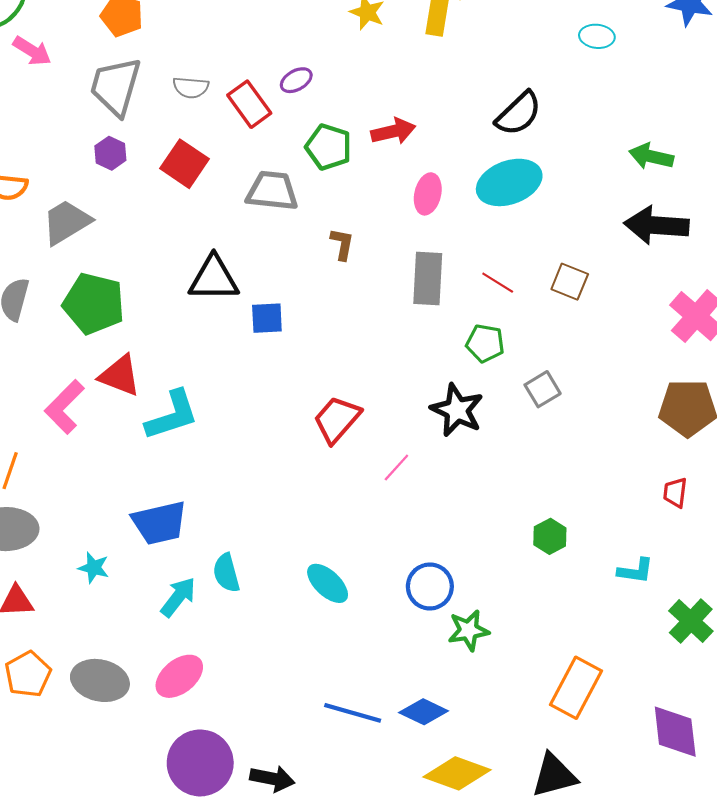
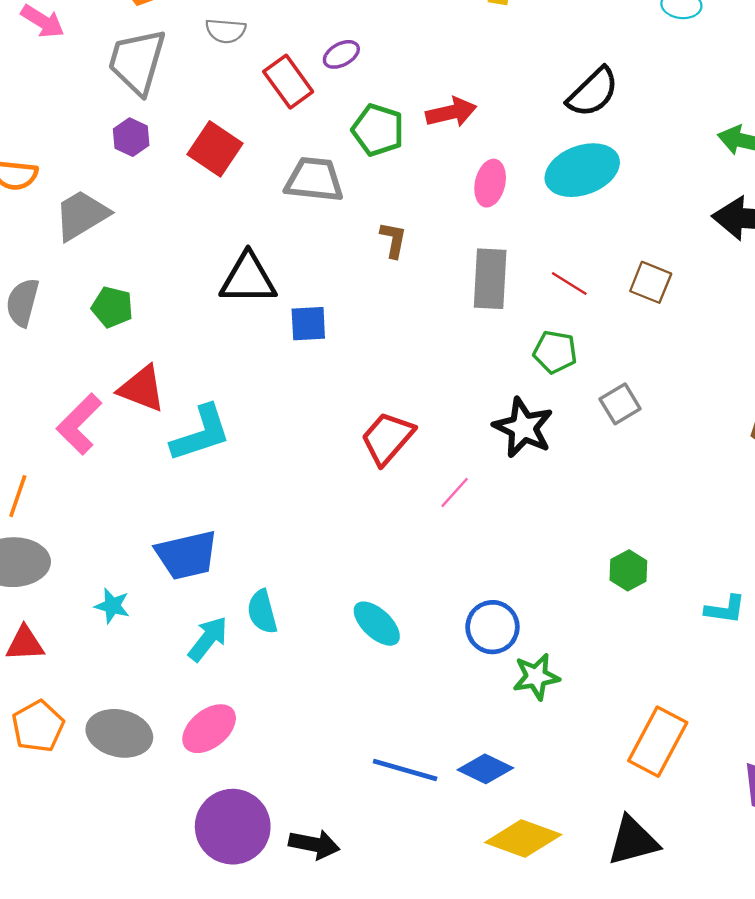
gray semicircle: (191, 87) -> (226, 31), moved
green pentagon: (94, 304) -> (112, 307), size x0.6

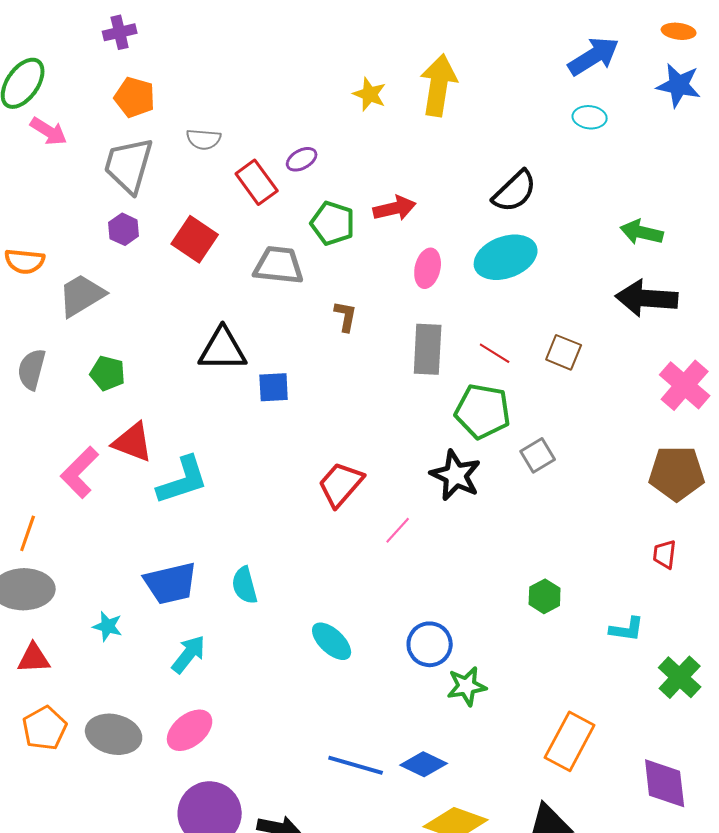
green pentagon: (555, 352) -> (483, 411), size x1.5
cyan semicircle: (262, 612) -> (245, 585), moved

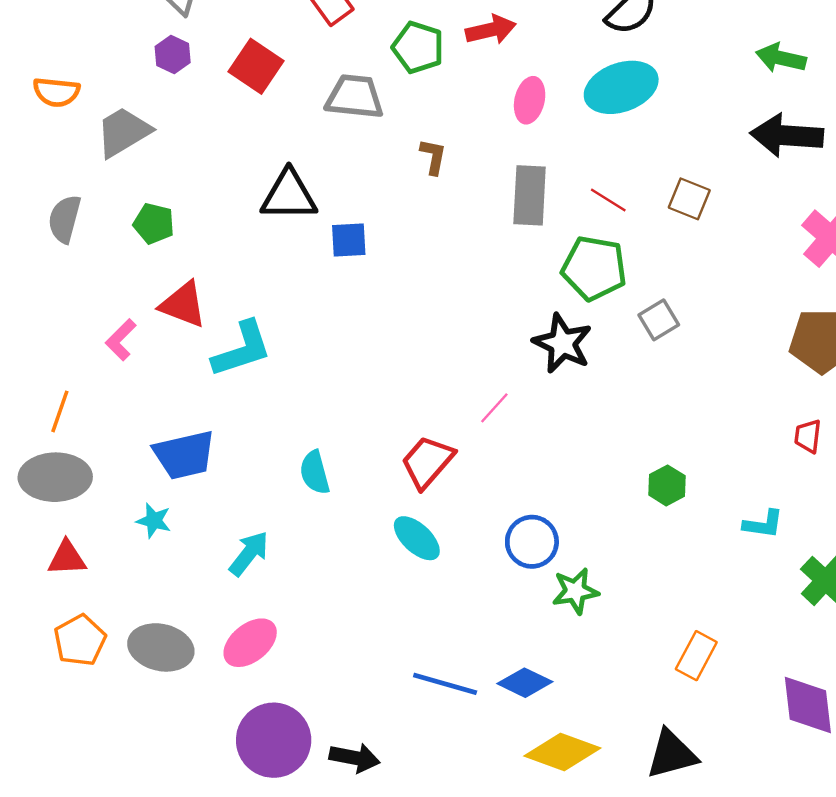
pink L-shape: (80, 472) -> (121, 340), size x0.7
red trapezoid: (341, 484) -> (427, 462), moved
blue trapezoid: (171, 583) -> (184, 455), moved
orange rectangle: (570, 741) -> (696, 656), size x0.7

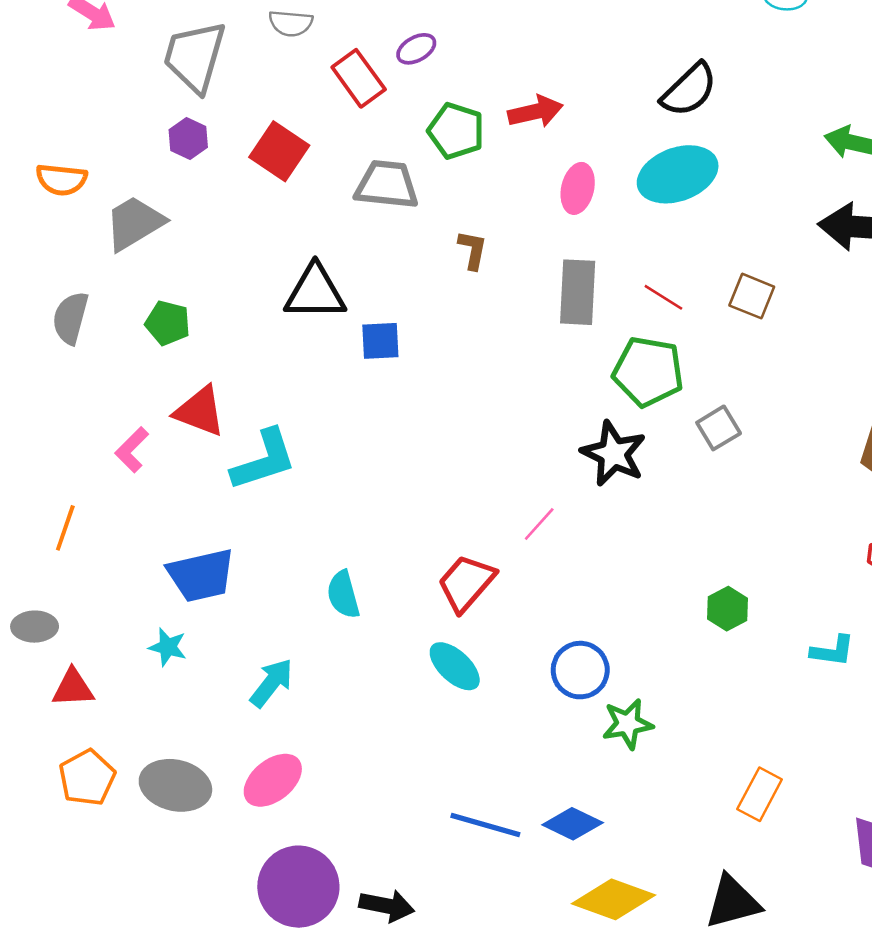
gray ellipse: (55, 477) -> (35, 627), moved, size x0.6

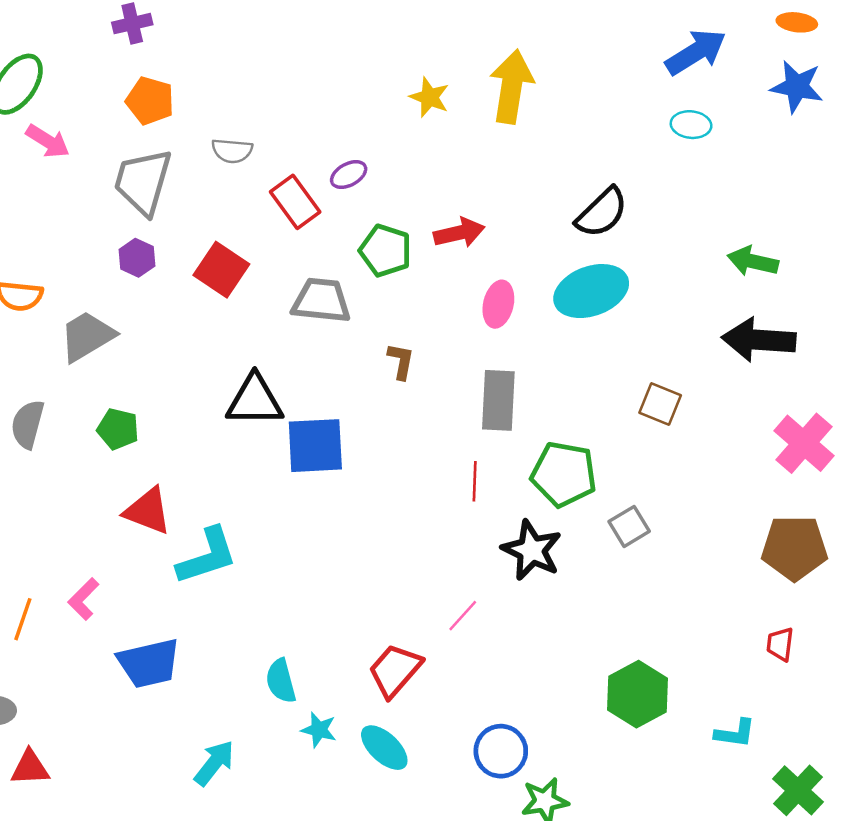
red line: (663, 297) -> (475, 481), moved, turned 60
blue square: (380, 341) -> (315, 446), size x1.6
pink L-shape: (132, 450) -> (83, 599), moved
green hexagon: (728, 609) -> (638, 694), size x1.6
cyan star: (168, 647) -> (319, 730), moved

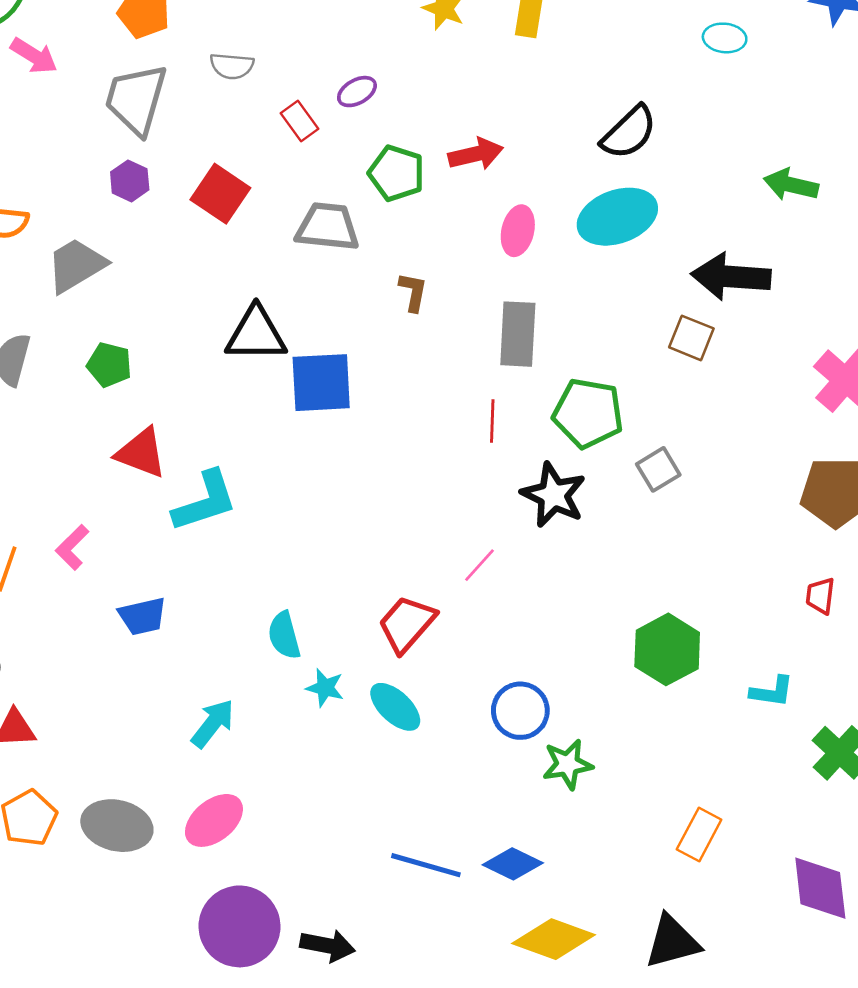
red rectangle: (295, 202) -> (300, 121), size x0.7
black arrow: (759, 340) -> (731, 277), moved
blue trapezoid: (149, 663) -> (142, 616), size x0.7

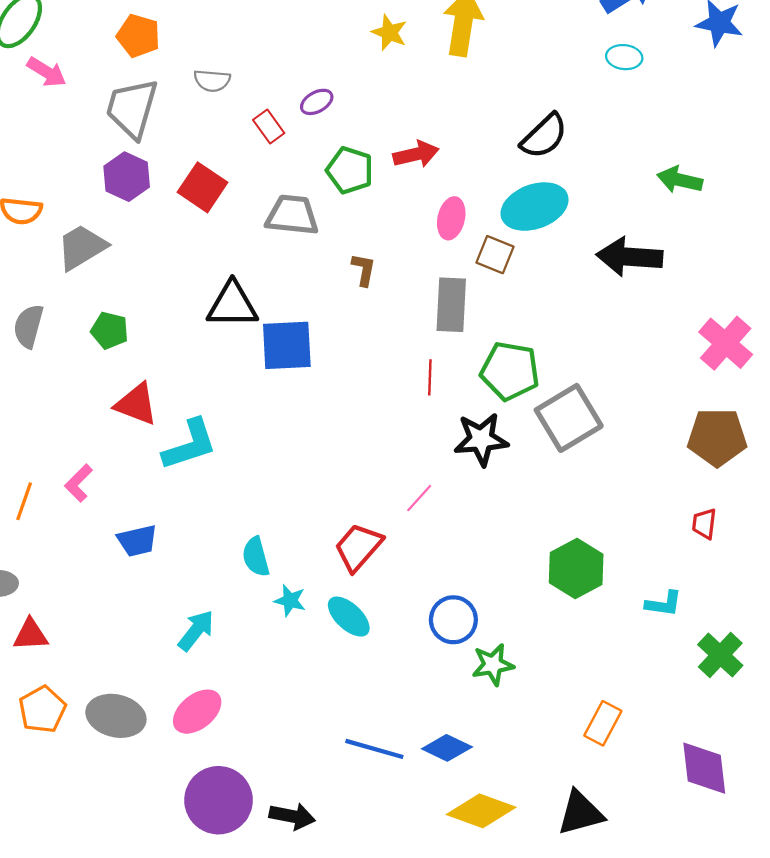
purple hexagon: (130, 181) -> (127, 177), size x1.4
brown square: (691, 338) -> (495, 255), moved
gray square: (658, 469) -> (569, 418), size x1.8
black star: (554, 495) -> (481, 439), turned -30

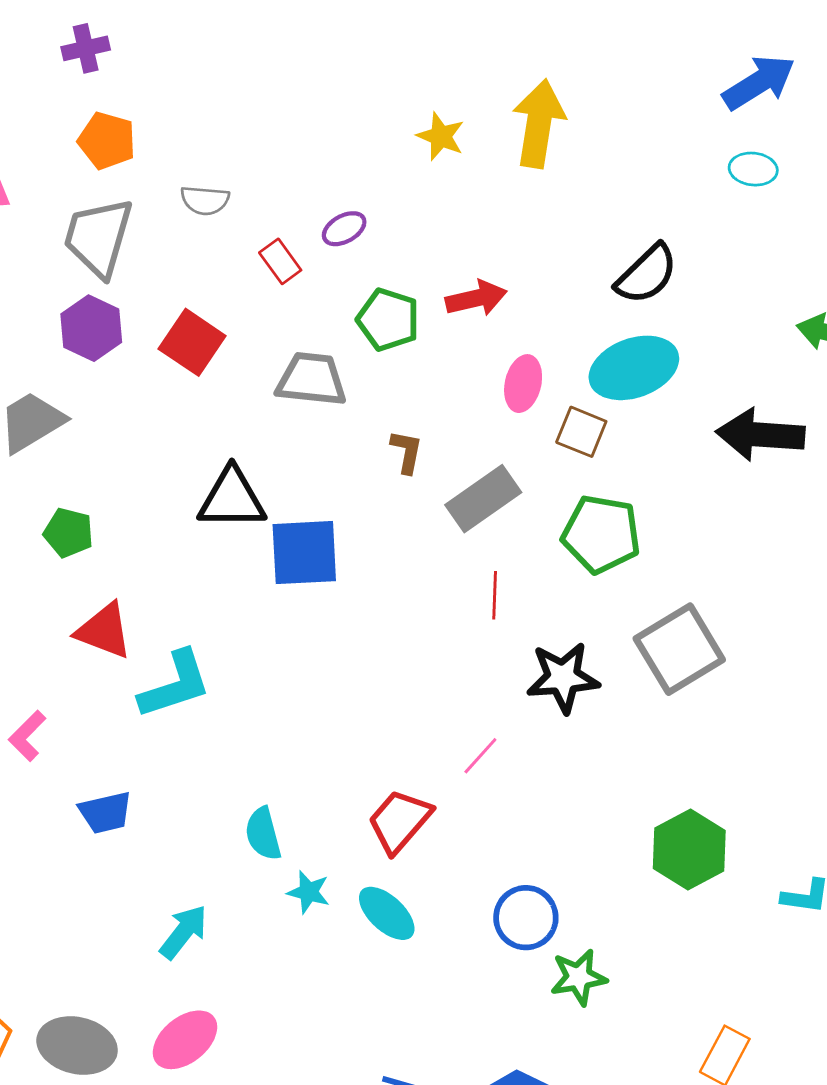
gray rectangle: (451, 305) -> (483, 499), moved, turned 52
green pentagon: (510, 371) -> (601, 534), moved

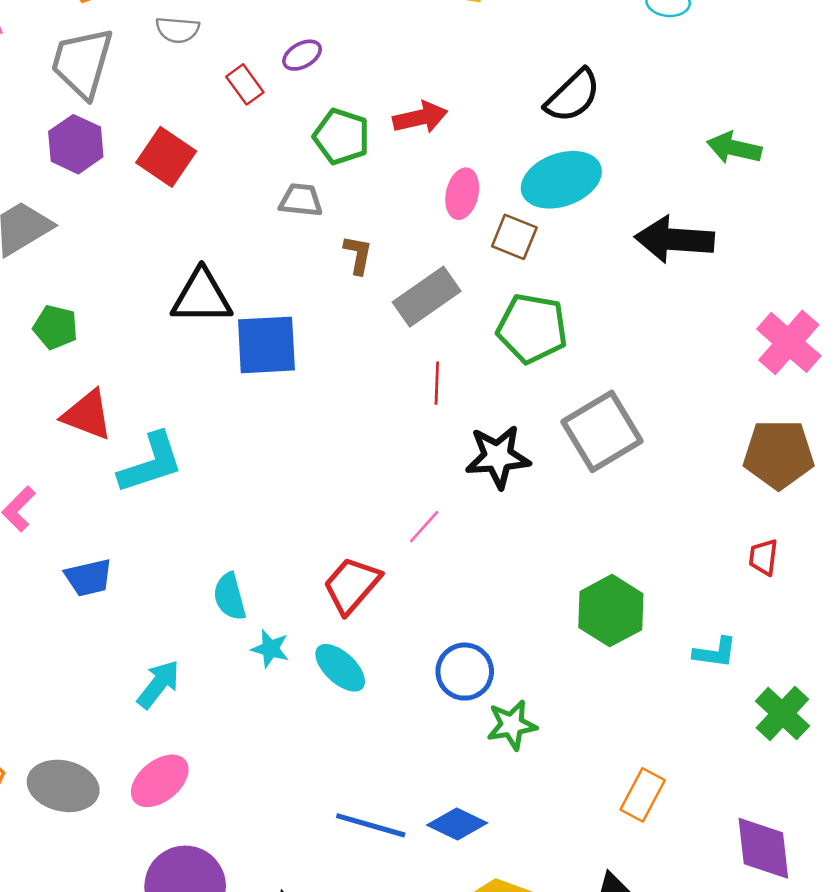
gray trapezoid: (311, 379) -> (301, 200), moved, size x0.7

